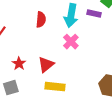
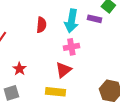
pink cross: (71, 42) -> (71, 47), turned 35
red triangle: (46, 65) -> (63, 70), moved

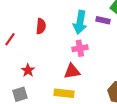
red semicircle: (41, 25) -> (41, 26), moved
red triangle: (63, 70) -> (72, 71), turned 30

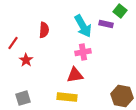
cyan arrow: (80, 22) -> (83, 26), turned -40
red star: (28, 70) -> (26, 60), moved

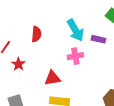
purple rectangle: (106, 24) -> (98, 39), moved
red triangle: (75, 75) -> (52, 78), moved

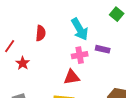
purple rectangle: (98, 39) -> (103, 49), moved
red triangle: (52, 78) -> (72, 77), moved

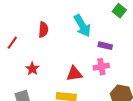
pink cross: (80, 55) -> (101, 67), moved
red star: (23, 63) -> (32, 69), moved

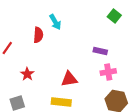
cyan arrow: (82, 26) -> (55, 22), moved, size x0.7
pink cross: (101, 67) -> (108, 72), moved

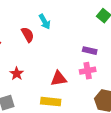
red semicircle: (38, 35) -> (28, 35), turned -35
pink cross: (108, 72) -> (88, 71), moved

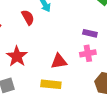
red star: (17, 74) -> (17, 56), size x1.5

